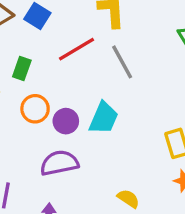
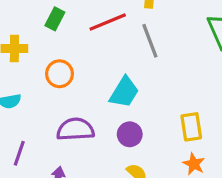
green rectangle: (22, 69) -> (55, 19), moved
purple circle: (66, 121) -> (130, 134), moved

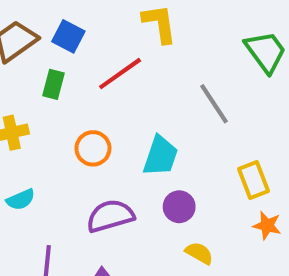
gray line: (150, 41) -> (214, 104), moved
orange circle: (60, 74) -> (93, 148), moved

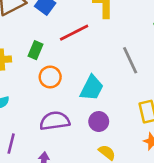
green rectangle: (54, 84) -> (36, 50), moved

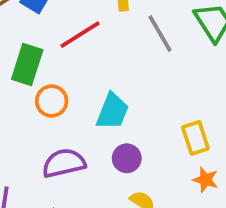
green rectangle: (36, 50) -> (27, 64), size x1.5
gray line: (130, 60) -> (160, 34), moved

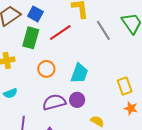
green rectangle: (27, 64) -> (31, 38), moved
purple circle: (127, 158) -> (77, 100), moved

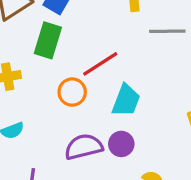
gray line: (103, 30) -> (167, 31), turned -60
red line: (60, 33) -> (100, 64), moved

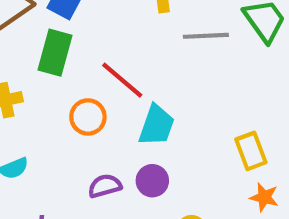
red line: (100, 64) -> (122, 80), turned 75
purple semicircle: (84, 147) -> (105, 186), size x0.7

